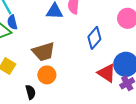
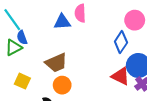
blue diamond: (94, 38) -> (121, 42), moved

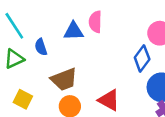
blue semicircle: (22, 38) -> (41, 47), moved
red triangle: (121, 76) -> (109, 100), moved

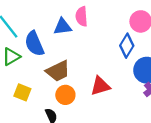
blue semicircle: (41, 47) -> (34, 44), size x1.6
red triangle: (109, 100) -> (100, 86), turned -40

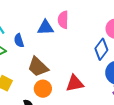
blue semicircle: (34, 44) -> (19, 41), size x0.6
brown trapezoid: (58, 71) -> (38, 67), turned 65

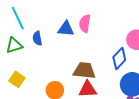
brown trapezoid: (38, 67) -> (84, 71), moved, turned 135

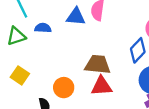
blue semicircle: (37, 38) -> (43, 28), turned 104

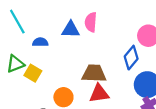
green triangle: (16, 36) -> (15, 64), moved
yellow square: (20, 75) -> (33, 73), moved

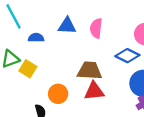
pink semicircle: (91, 22) -> (96, 28), moved
blue diamond: (131, 58) -> (127, 56), turned 75

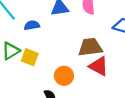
red triangle: (94, 91) -> (99, 66), turned 45

